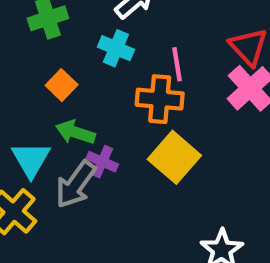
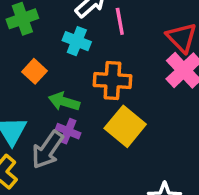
pink line: (177, 64) -> (120, 21), moved
green arrow: (75, 132) -> (64, 102), moved

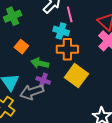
cyan cross: (77, 41) -> (61, 31), moved
gray arrow: (47, 150) -> (32, 92), turned 40

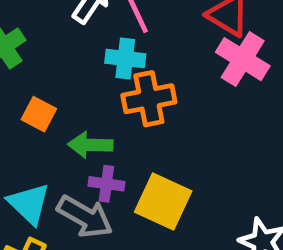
yellow square: (76, 76) -> (163, 202), moved
gray arrow: (32, 92) -> (85, 217), turned -120

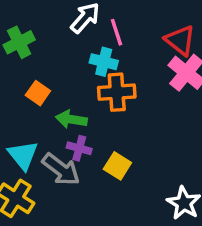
yellow square: (163, 202) -> (117, 166), size x0.7

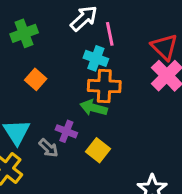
green arrow: (71, 119) -> (94, 108), moved
gray arrow: (61, 169) -> (49, 148), size x0.6

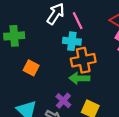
green cross: (24, 33) -> (14, 36), turned 30
purple cross: (66, 131) -> (63, 101), turned 35

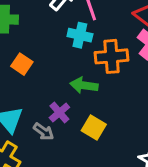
orange cross: (83, 60) -> (112, 56), moved

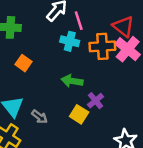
orange cross: (112, 56) -> (102, 46), moved
purple cross: (59, 112) -> (96, 101), moved

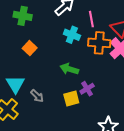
pink line: (79, 21) -> (91, 19), moved
yellow square: (79, 114) -> (71, 99), turned 35

